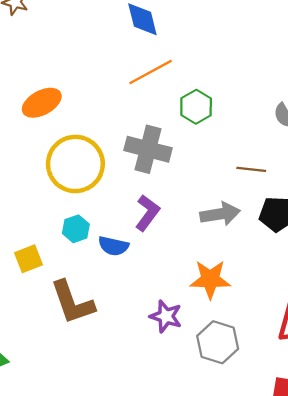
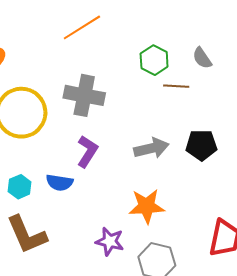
green hexagon: (196, 107) -> (154, 60), moved
brown line: (251, 169) -> (176, 86), moved
cyan hexagon: (76, 229) -> (20, 187), moved

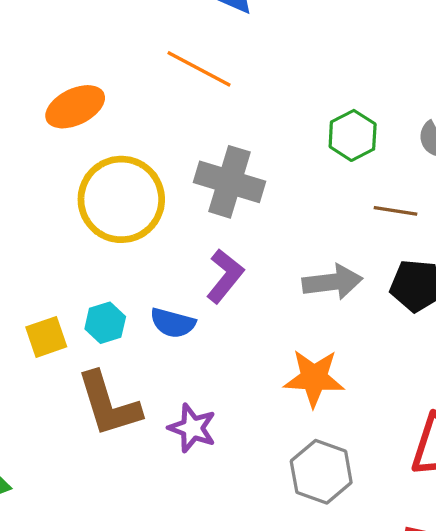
orange line: (82, 27) -> (199, 69), moved, turned 54
brown line: (176, 86) -> (395, 211), moved
purple star: (110, 241) -> (192, 428), moved

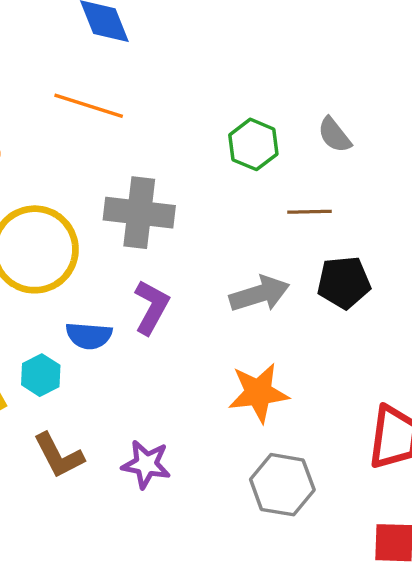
blue semicircle: (173, 323) -> (89, 336), moved
brown L-shape: (109, 404) -> (59, 456), size x0.7

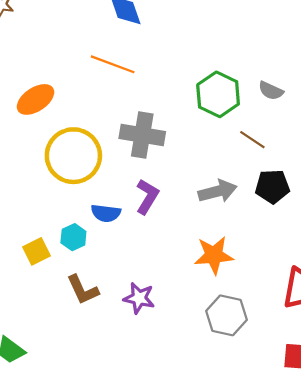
gray semicircle: (334, 135) -> (271, 91), turned -30
green hexagon: (253, 144) -> (218, 94), size x1.4
brown line: (310, 212) -> (252, 140), turned 32

